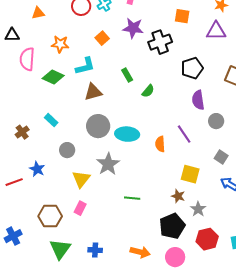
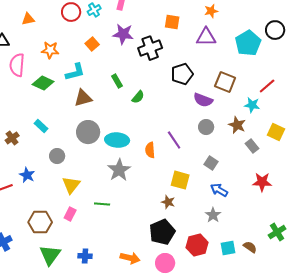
purple semicircle: (198, 100) -> (203, 100), moved, turned -60
gray star: (108, 164) -> (119, 170), moved
green line: (132, 198) -> (102, 204), moved
gray star: (198, 209) -> (213, 215), moved

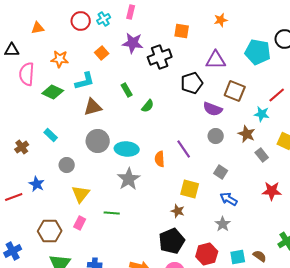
purple triangle: (206, 37) -> (216, 60), moved
cyan pentagon: (248, 43) -> (258, 52), turned -30

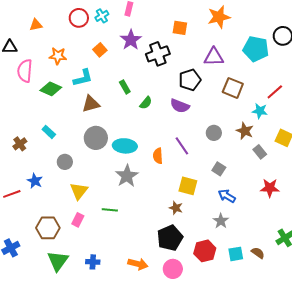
orange star: (221, 20) -> (219, 17), size x1.6
purple star: (133, 43) -> (131, 40), turned 30
purple semicircle: (213, 109) -> (180, 106), moved

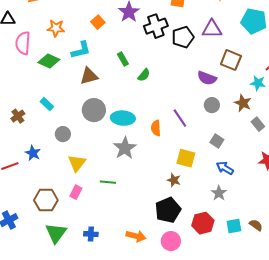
black pentagon: (190, 80) -> (183, 37), moved
purple semicircle: (180, 106) -> (207, 78), moved

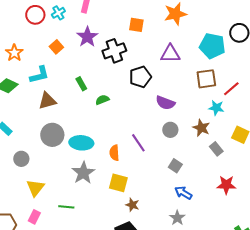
orange star: (56, 28) -> (14, 53), turned 30
black pentagon: (183, 37) -> (140, 77), moved
brown square: (231, 60) -> (206, 79), moved, turned -30
green semicircle: (144, 75) -> (102, 100), turned -152
yellow square: (186, 158) -> (118, 183), moved

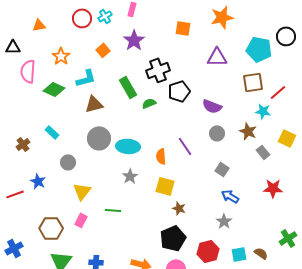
black cross: (114, 51) -> (158, 70), moved
black pentagon: (140, 77) -> (179, 91), moved
green rectangle: (81, 84) -> (128, 87), size x1.5
gray star: (83, 173) -> (130, 176), size x0.7

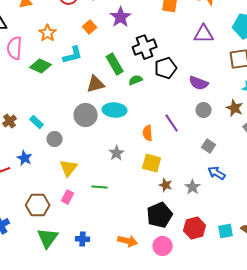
brown triangle: (94, 104) -> (96, 84), moved
cyan rectangle: (52, 132) -> (37, 122), moved
cyan ellipse: (128, 146) -> (115, 110), moved
gray star: (224, 221) -> (193, 187), moved

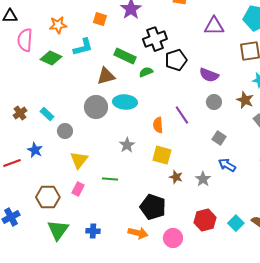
orange square: (90, 27) -> (100, 19), turned -32
orange star: (48, 33) -> (58, 25), turned 30
green rectangle: (115, 64) -> (125, 56), turned -35
black pentagon: (160, 215) -> (153, 207), moved, turned -30
cyan square: (226, 231) -> (236, 223), turned -35

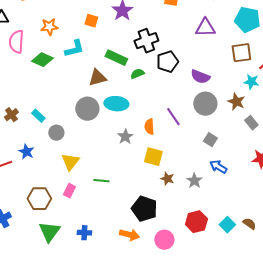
gray circle: (214, 102) -> (205, 104), size x1.5
gray star: (127, 145) -> (125, 137), moved

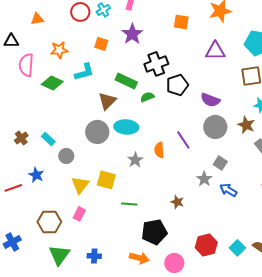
brown triangle: (97, 78) -> (107, 101), turned -30
yellow square: (153, 157) -> (106, 180), moved
green line: (101, 181) -> (129, 204), moved
gray star: (194, 181) -> (204, 179), moved
black pentagon: (144, 209) -> (154, 232), turned -30

